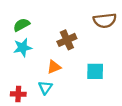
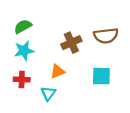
brown semicircle: (105, 20) -> (106, 36), moved
red cross: (18, 94) -> (22, 80), moved

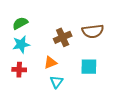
cyan triangle: (48, 93) -> (56, 82), moved

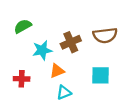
cyan star: (21, 44) -> (42, 50), moved
cyan triangle: (56, 82) -> (64, 93), turned 32

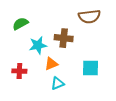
brown semicircle: (105, 35) -> (89, 16), moved
brown cross: (71, 42) -> (64, 38), turned 30

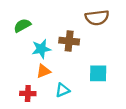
orange triangle: (51, 64) -> (43, 71), moved
red cross: (19, 71) -> (28, 93), moved

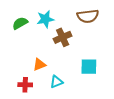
brown cross: (69, 41) -> (63, 37), turned -30
cyan star: (41, 49) -> (45, 19), moved

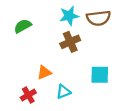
cyan star: (45, 19) -> (69, 16), moved
red cross: (25, 85) -> (28, 95), turned -32

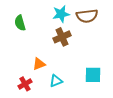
green semicircle: (23, 26) -> (20, 23), turned -77
cyan square: (100, 75) -> (93, 75), moved

